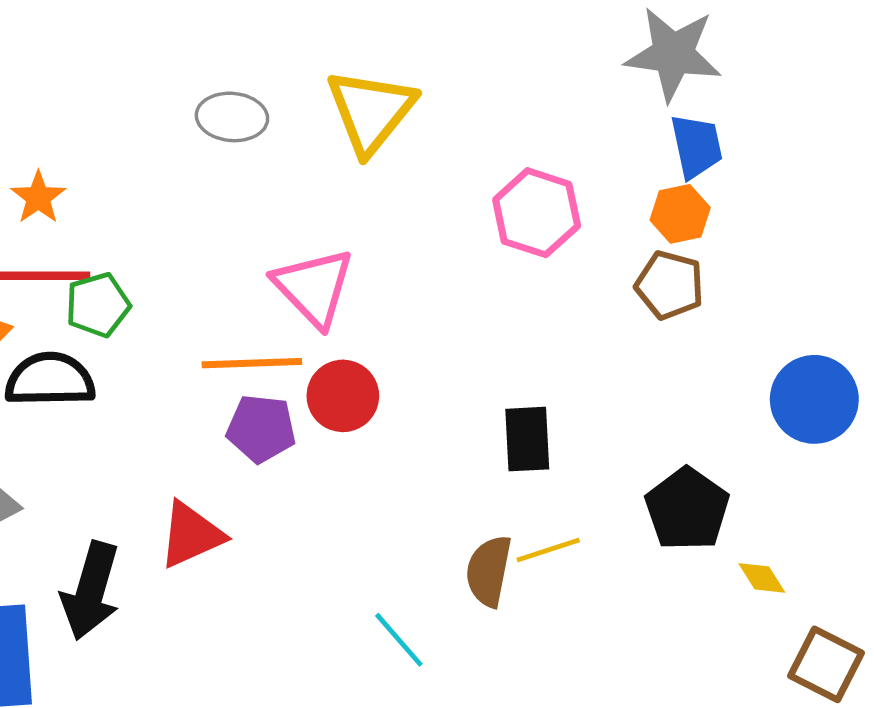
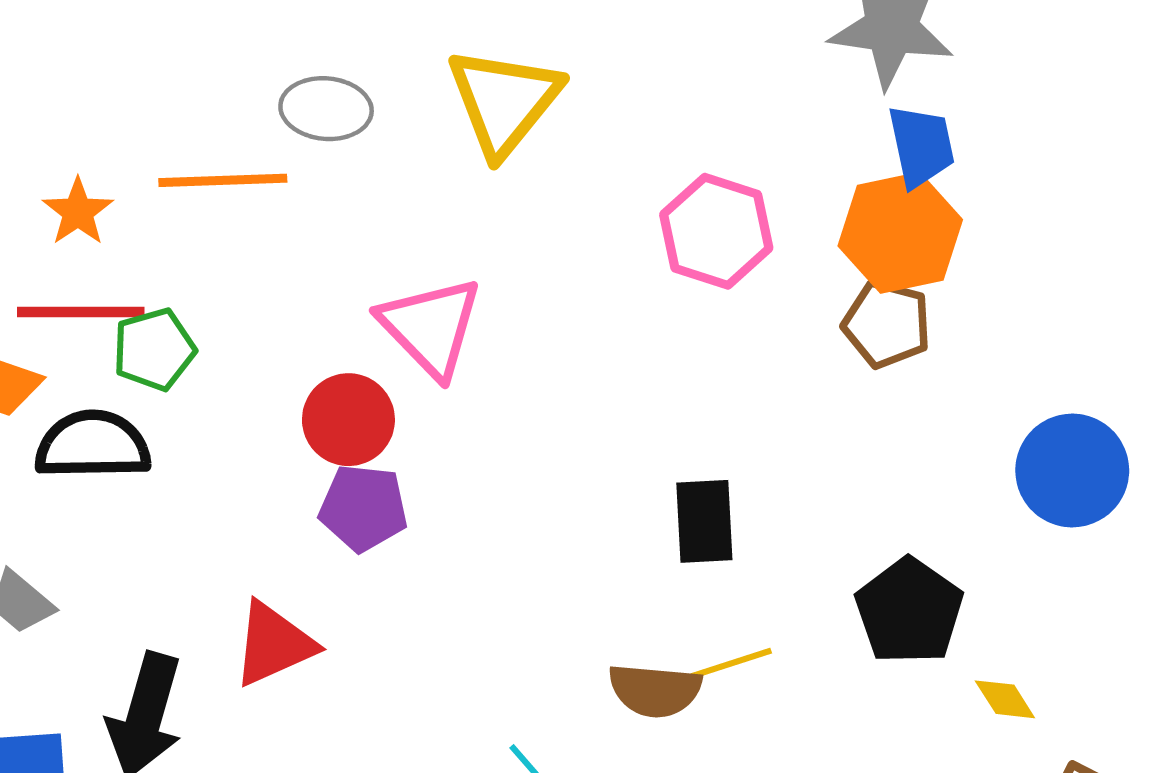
orange hexagon: (680, 214) -> (900, 233), size x1.6
orange line: (252, 363) -> (223, 180), moved
red circle: (343, 396) -> (348, 420), moved
brown semicircle: (489, 571) -> (655, 690), turned -96

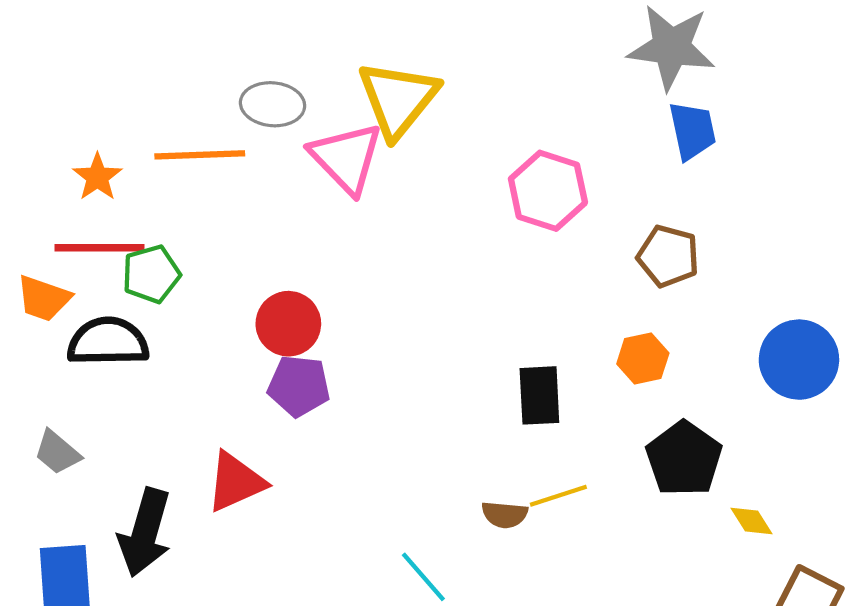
orange hexagon: (900, 233) -> (643, 358), moved, size x0.6
pink triangle: (431, 327) -> (346, 158), moved
brown semicircle: (655, 690) -> (505, 515), size x0.7

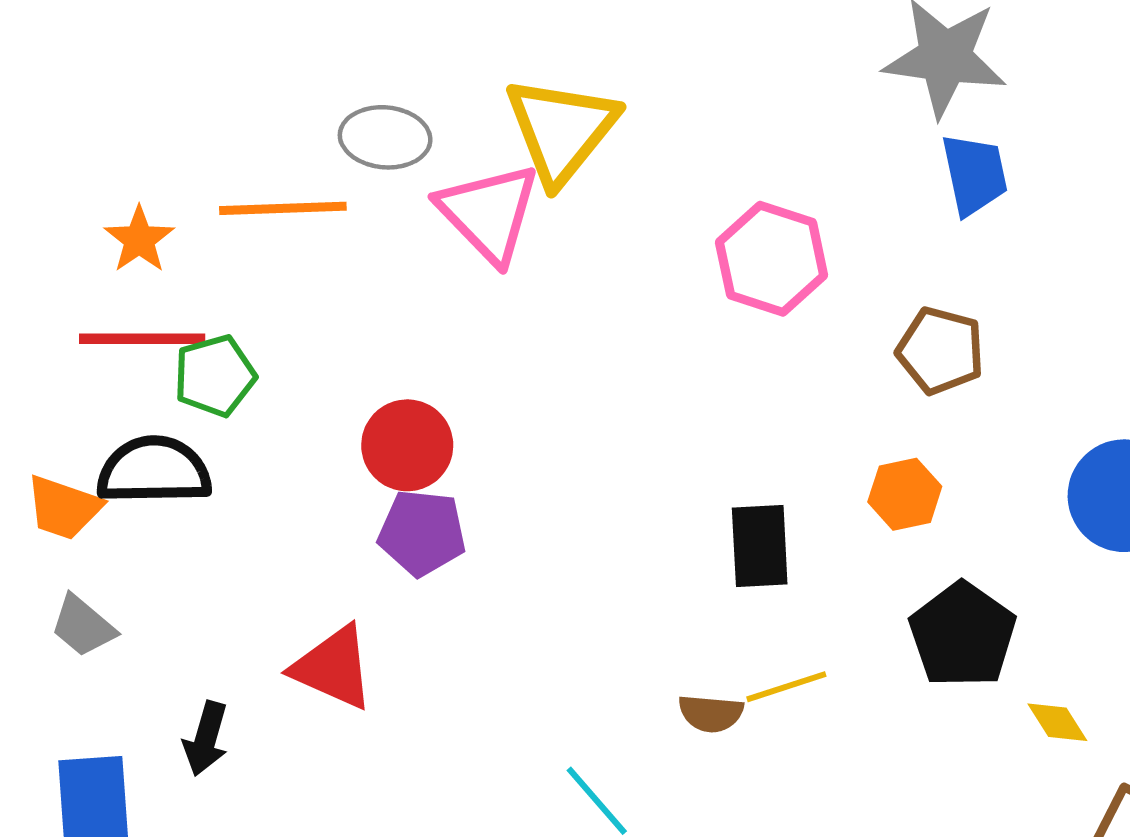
orange trapezoid: (44, 298) -> (64, 508), moved
red triangle: (236, 482) -> (333, 667), turned 48
black arrow: (145, 533) -> (206, 739), size x0.6

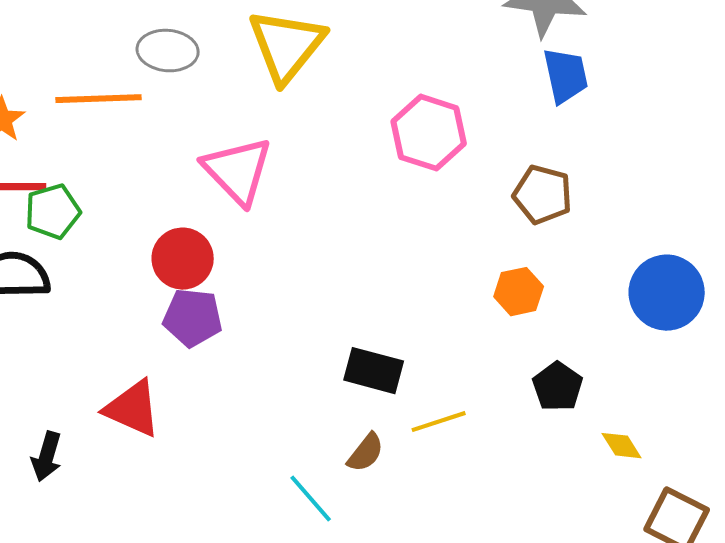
pink triangle: (489, 213) -> (238, 171), moved
black rectangle: (760, 546) -> (374, 371), moved, turned -72
black pentagon: (963, 635) -> (558, 387), size x0.7
brown semicircle: (711, 713) -> (366, 453), moved, turned -57

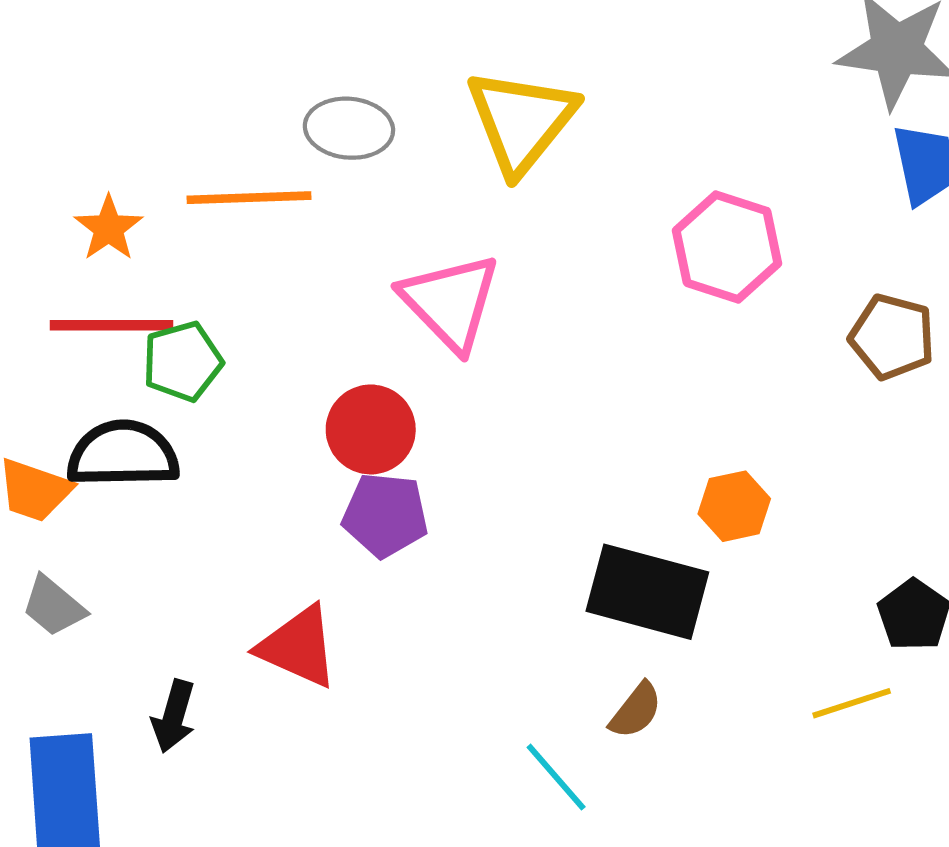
orange hexagon: (519, 292) -> (734, 506), moved
black rectangle: (374, 371) -> (647, 592), size x1.4
yellow line: (439, 422) -> (852, 703), moved

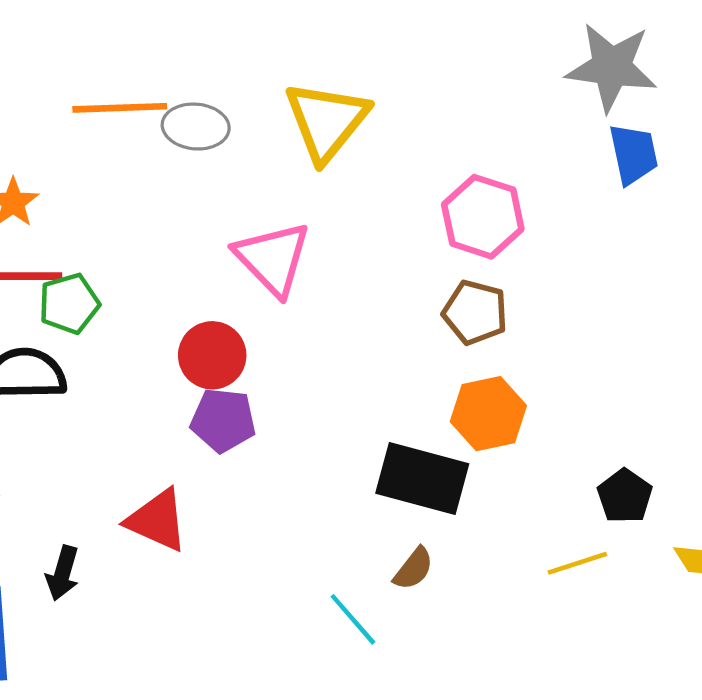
orange line: (249, 198) -> (120, 108), moved
brown pentagon: (892, 337) -> (475, 312), moved
orange hexagon: (734, 506) -> (488, 414), size x1.4

